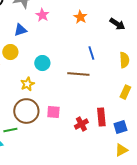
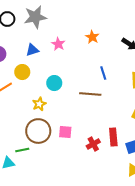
pink star: (42, 15) -> (58, 44), moved

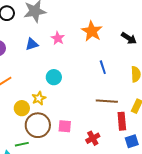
orange star: (92, 37) -> (92, 31), size x1.5
yellow circle: (22, 72) -> (22, 108), moved
brown line: (90, 94) -> (107, 101), moved
red rectangle: (113, 137) -> (122, 121), moved

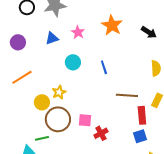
blue line: (103, 67) -> (104, 67), moved
cyan circle: (54, 77) -> (73, 62), moved
red cross: (93, 138) -> (101, 133), moved
blue square: (132, 141) -> (140, 136), moved

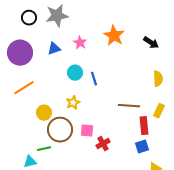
purple circle: (18, 42) -> (20, 53), size x1.6
blue line: (104, 67) -> (94, 79), moved
yellow star: (59, 92) -> (73, 103), moved

